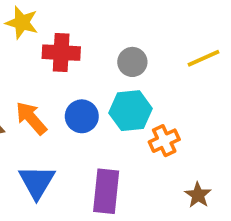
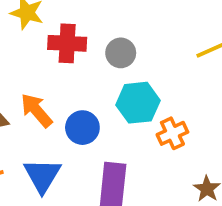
gray circle: (132, 62) -> (121, 53), moved
blue circle: (82, 116) -> (82, 128), moved

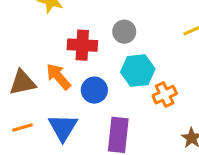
red cross: (67, 43) -> (82, 45), moved

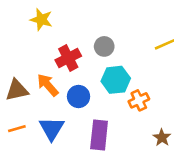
red cross: (82, 45) -> (68, 58), turned -30

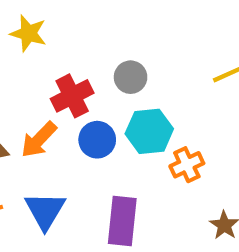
orange arrow: (48, 85) -> (39, 140), turned -95
blue circle: (79, 96) -> (97, 140), moved

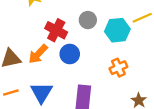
red cross: (72, 96) -> (56, 30), turned -35
cyan hexagon: (149, 131) -> (117, 30), moved

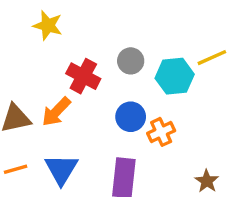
blue circle: (70, 54) -> (131, 117), moved
orange cross: (118, 68) -> (161, 132), moved

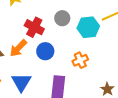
blue circle: (131, 117) -> (45, 51), moved

